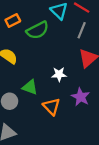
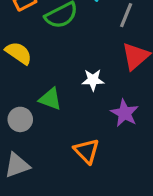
orange triangle: (52, 107) -> (87, 151), moved

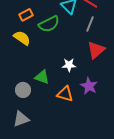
yellow semicircle: (19, 53) -> (22, 38), moved
orange triangle: (87, 151) -> (65, 94), moved, turned -30

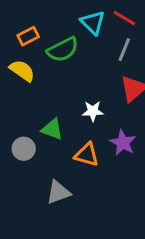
gray triangle: (21, 119) -> (58, 192), moved

